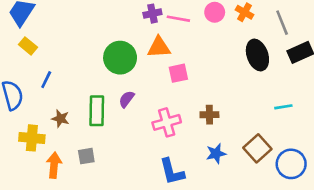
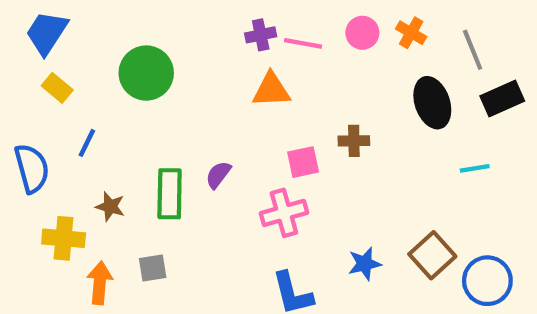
green circle: (120, 58) -> (146, 73), moved
pink square: (178, 73) -> (303, 162), moved
cyan line: (283, 107) -> (475, 168), moved
brown cross: (209, 115) -> (354, 141), moved

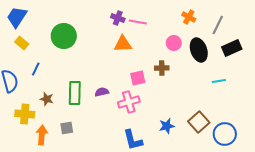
pink circle: (362, 33) -> (174, 43), moved
purple cross: (261, 35) -> (118, 18), turned 32
gray line: (473, 50) -> (218, 25), turned 48
purple semicircle: (218, 175) -> (102, 92), moved, turned 40

